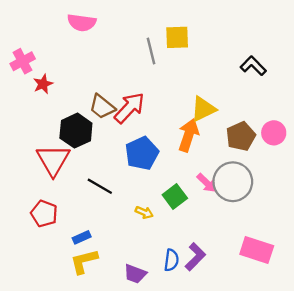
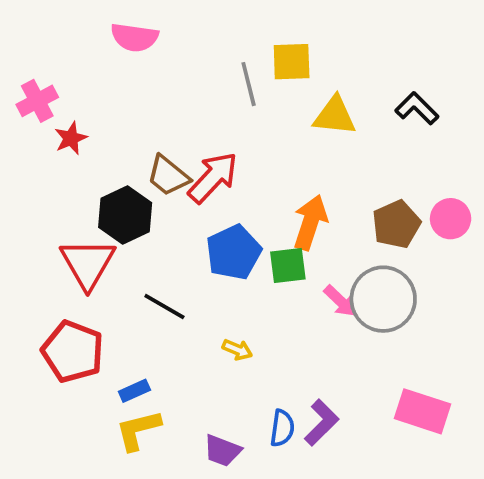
yellow triangle: (203, 109) -> (335, 116), moved, turned 32
green square: (175, 197) -> (288, 265), moved, turned 30
red pentagon: (44, 214) -> (73, 351), size x1.4

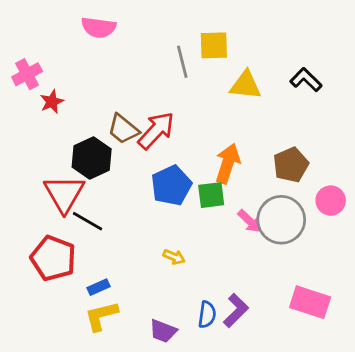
pink circle: (451, 219) -> (331, 201), moved
black line: (164, 307) -> (88, 221), moved

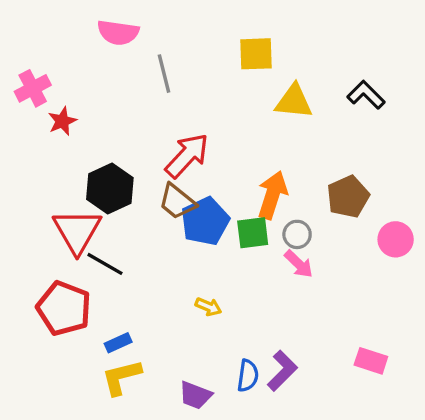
gray line: (182, 62) -> (164, 74), moved
brown trapezoid: (123, 129) -> (177, 202), moved
gray circle: (281, 220) -> (297, 234), moved, size x0.5
pink rectangle: (310, 302) -> (371, 361), size x0.7

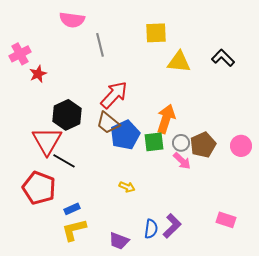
brown pentagon: (348, 197) -> (203, 145), moved

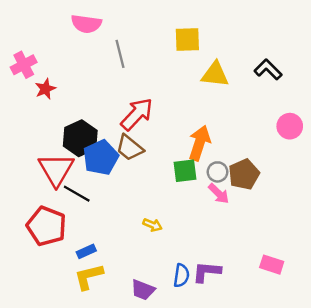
blue pentagon: (125, 135) -> (101, 157), moved
pink circle: (241, 146) -> (290, 126), moved
purple L-shape: (172, 226) -> (207, 272), turned -130

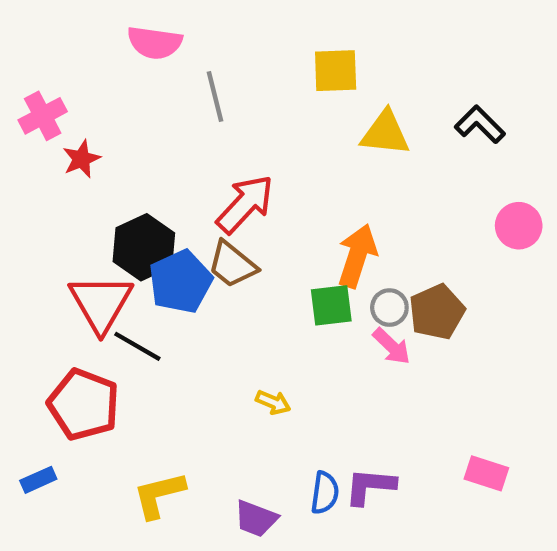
blue rectangle: (86, 251) -> (38, 480), moved

